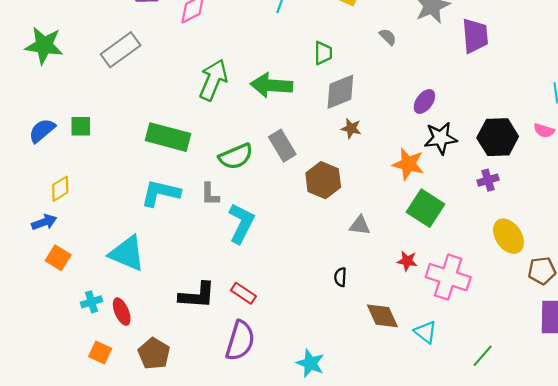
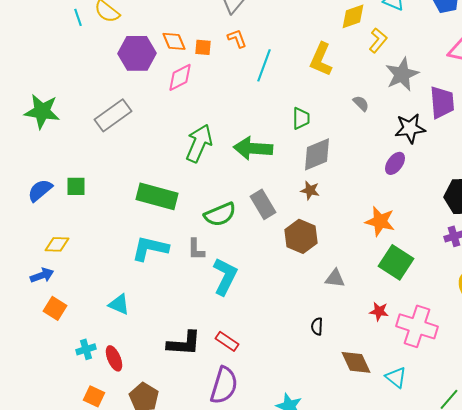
brown star: (351, 128) -> (310, 190), moved
black star: (441, 138) -> (410, 128), moved
yellow diamond: (60, 189) -> (57, 244), turned 35
cyan triangle: (127, 253) -> (119, 304), size x0.6

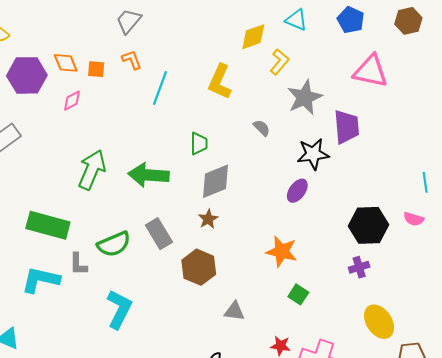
pink diamond: (180, 77) -> (72, 101), size x0.7
brown star: (310, 190) -> (208, 219), turned 30
gray L-shape: (196, 249) -> (78, 264), moved
green square: (396, 262) -> (298, 294), size x0.6

